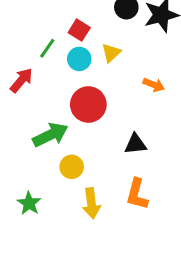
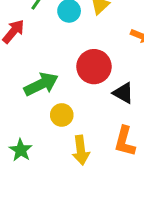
red circle: (88, 105) -> (94, 67), moved
black triangle: (135, 144) -> (123, 93), turned 35

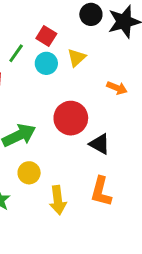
yellow circle: (62, 115) -> (29, 173), moved

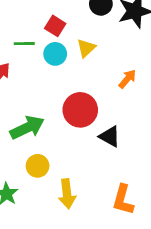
green line: (16, 53) -> (24, 44), turned 54
orange arrow: (117, 88) -> (127, 79), turned -72
orange L-shape: (101, 192) -> (123, 200), moved

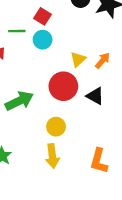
yellow triangle: (86, 48) -> (78, 59), moved
black triangle: (110, 136) -> (95, 96), moved
yellow circle: (38, 166) -> (56, 127), moved

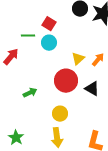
green arrow: (19, 101) -> (30, 93), size x0.6

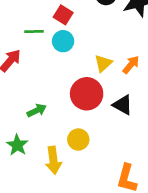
green star: (16, 138) -> (17, 145), moved
yellow arrow: (57, 138) -> (53, 160), moved

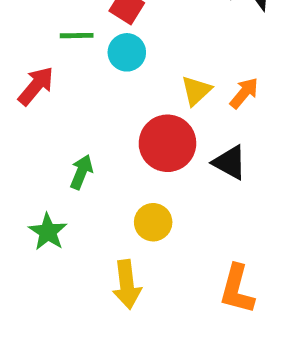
green arrow: (37, 110) -> (81, 172), turned -42
yellow arrow: (53, 160) -> (127, 284), moved

